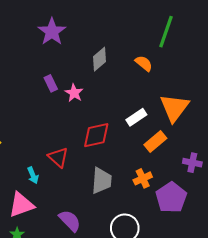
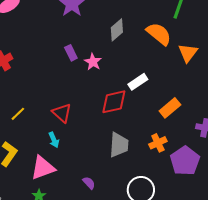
orange semicircle: (144, 63) -> (159, 34), size x1.5
orange triangle: (174, 108) -> (188, 53), moved, size x0.7
white rectangle: (136, 117) -> (138, 82), moved
red triangle: (58, 157) -> (62, 113), moved
purple semicircle: (70, 221) -> (89, 183), size x0.6

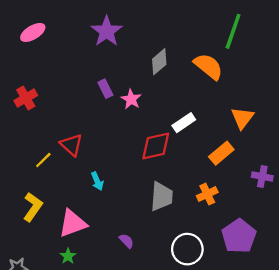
orange triangle: (188, 53) -> (242, 118), moved
red triangle: (62, 113) -> (71, 145), moved
cyan arrow: (54, 140) -> (97, 181), moved
purple pentagon: (185, 161) -> (239, 236), moved

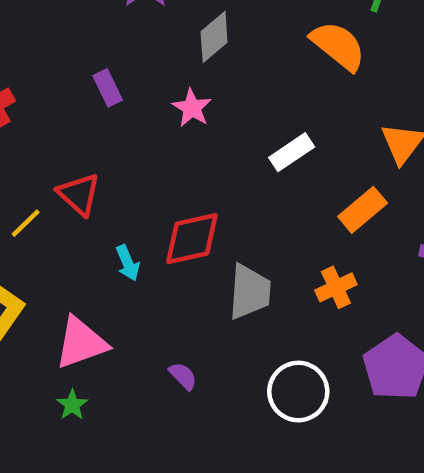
gray diamond: (159, 62) -> (214, 37), moved
purple rectangle: (105, 89) -> (108, 88), moved
red diamond: (156, 146) -> (192, 239), moved

